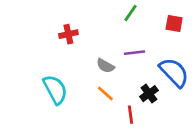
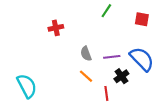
purple line: (134, 53) -> (112, 57), moved
gray semicircle: (105, 66) -> (86, 54), turned 40
cyan semicircle: (55, 90) -> (27, 86), moved

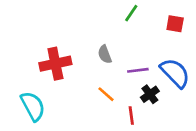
red cross: (56, 28) -> (55, 64), moved, size x1.6
gray semicircle: (86, 54) -> (105, 54), moved

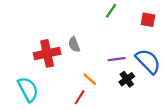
gray semicircle: (105, 54) -> (74, 44), moved
red line: (131, 115) -> (80, 97), moved, turned 40

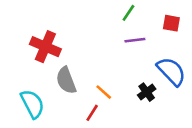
gray semicircle: (74, 44) -> (66, 80), moved, size x1.5
red cross: (47, 53) -> (45, 47), moved, turned 35
purple line: (117, 59) -> (135, 40), moved

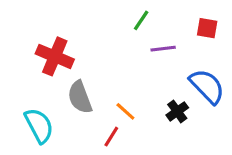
green line: (128, 13) -> (141, 20), moved

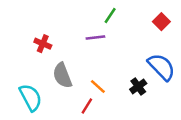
red square: (207, 28) -> (161, 22), turned 35
purple line: (163, 49) -> (95, 38), moved
red cross: (55, 56) -> (43, 44), size x0.6

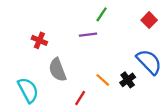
orange line: (98, 86) -> (103, 80), moved

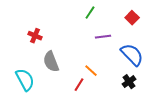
purple line: (88, 35) -> (103, 37), moved
black cross: (128, 80) -> (129, 82), moved
red line: (80, 98) -> (79, 85), moved

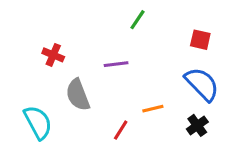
red square: (132, 18) -> (200, 40), moved, turned -32
purple line: (103, 37) -> (116, 64), moved
orange line: (91, 71) -> (153, 109), moved, turned -56

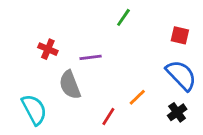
purple line: (116, 64) -> (91, 57), moved
orange line: (153, 109) -> (137, 97), turned -30

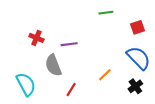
green line: (123, 17) -> (106, 13), moved, turned 48
red square: (180, 35) -> (138, 27), turned -32
red line: (108, 116) -> (71, 89), moved

